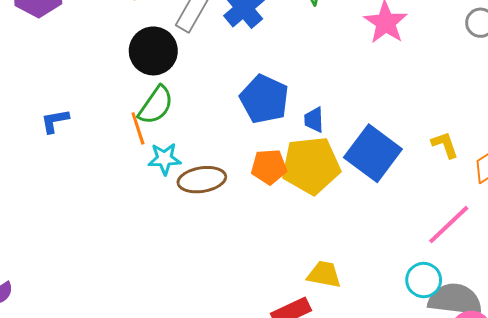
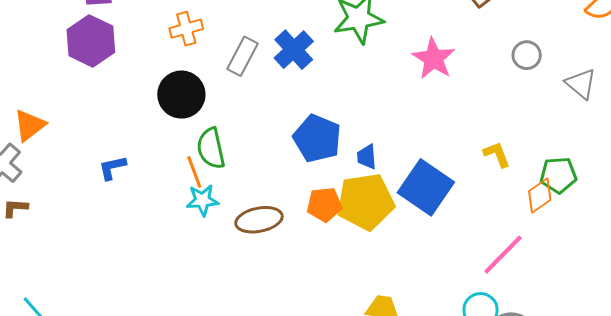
black circle: (153, 51) -> (181, 95), moved
green semicircle: (156, 105) -> (211, 148), turned 135
yellow L-shape: (445, 145) -> (497, 154), moved
cyan star: (164, 159) -> (202, 200), moved

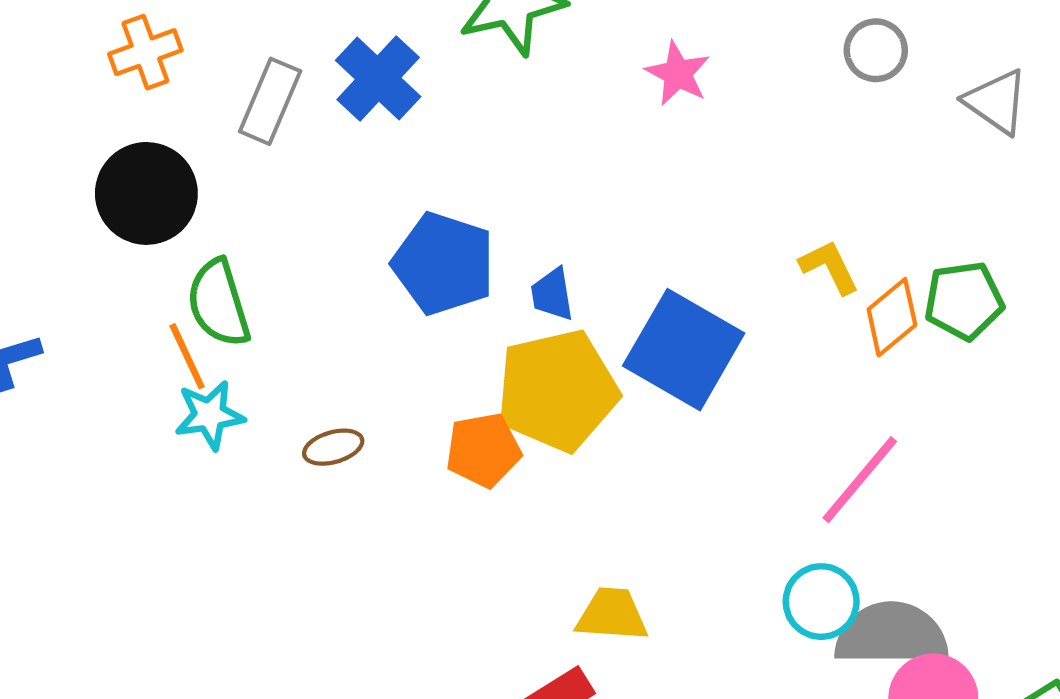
pink star: (434, 59) -> (678, 73), size x0.7
orange diamond: (540, 196) -> (892, 317), moved
orange pentagon: (324, 205) -> (483, 450), moved
brown ellipse: (259, 220) -> (333, 447), size x0.6

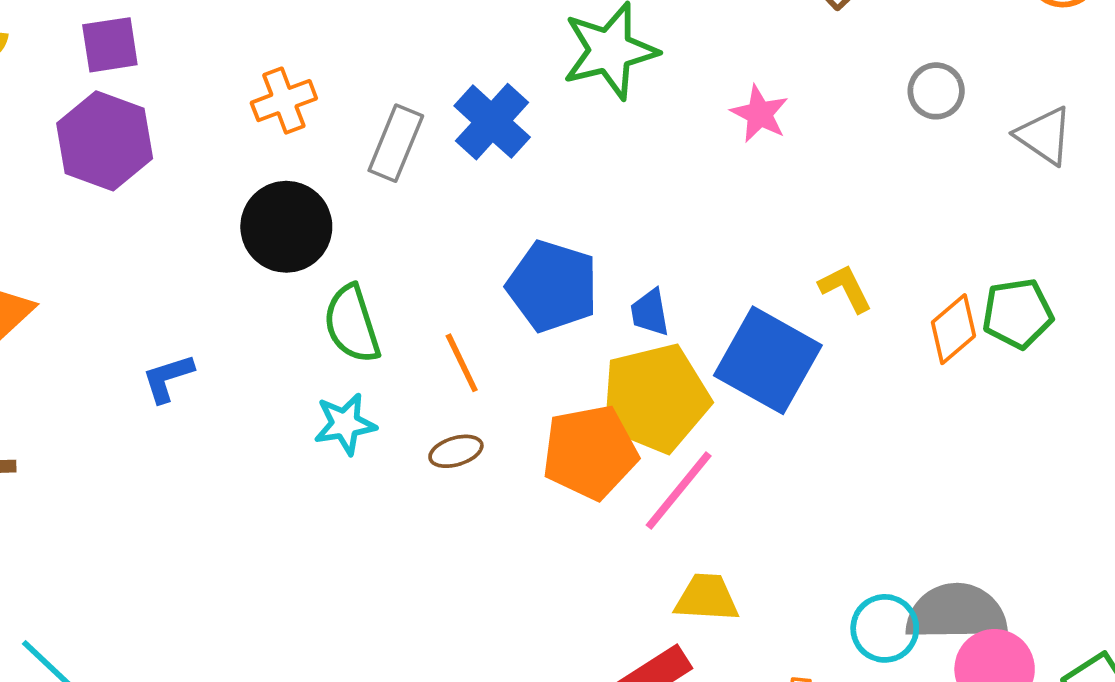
yellow L-shape: (829, 267) -> (845, 288), moved
orange line: (187, 356) -> (462, 363), moved
orange pentagon: (483, 450) -> (590, 452), size x1.4
pink line: (860, 480) -> (679, 490), moved
cyan circle: (821, 602) -> (885, 628), moved

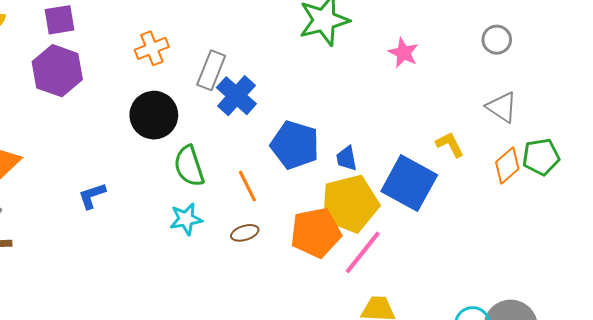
blue cross: (492, 122) -> (236, 96), moved
gray triangle: (1044, 136) -> (502, 107), moved

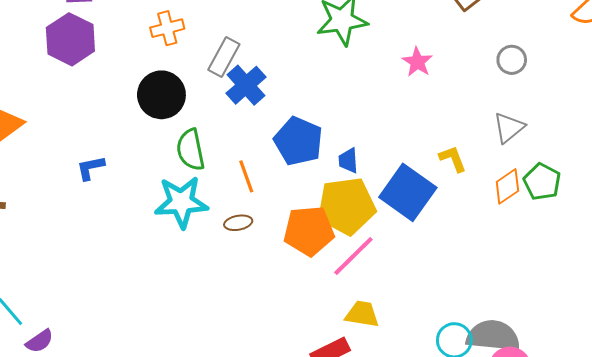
gray triangle: (502, 107) -> (509, 128), turned 40
green pentagon: (541, 157) -> (542, 182), turned 30
cyan star: (186, 219) -> (181, 202), size x1.6

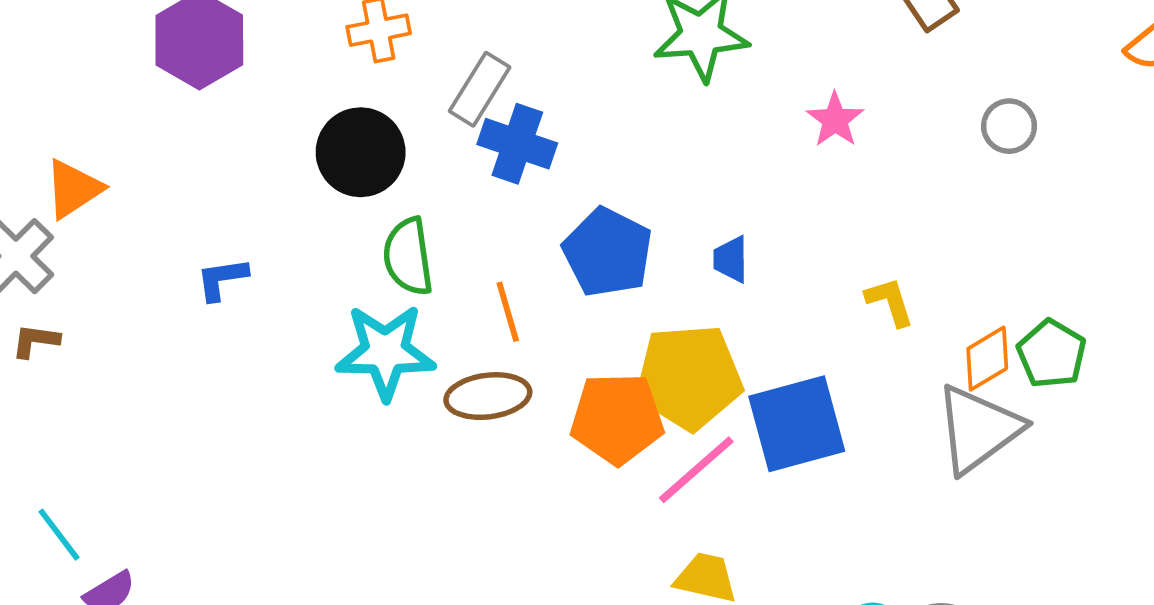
blue cross: (246, 85) -> (517, 144), turned -33
gray triangle: (509, 128) -> (978, 429), moved, size x1.6
blue trapezoid: (348, 160) -> (731, 259), moved
blue square: (408, 192) -> (797, 424), moved, turned 36
brown ellipse: (238, 223) -> (488, 396), size x1.6

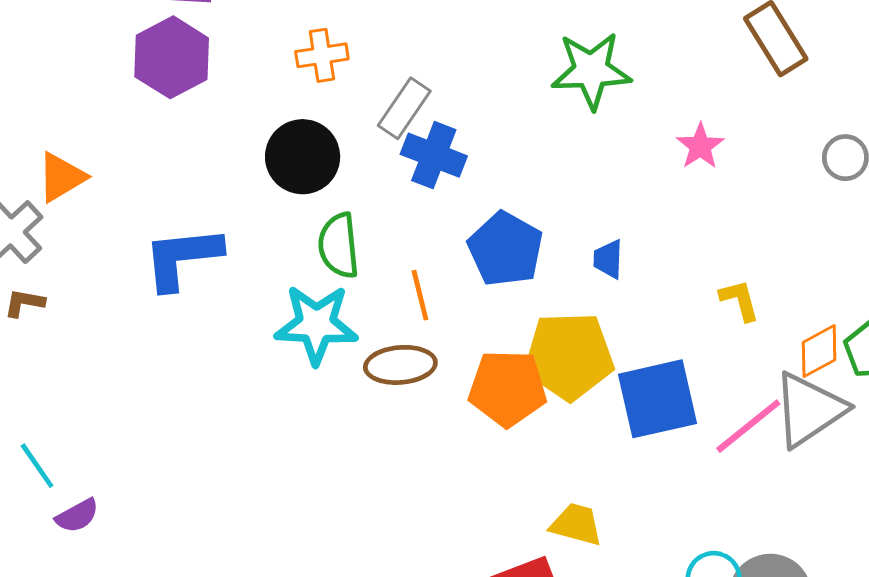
blue L-shape: (222, 279) -> (182, 258), size x1.8
pink line: (696, 470) -> (748, 426), moved

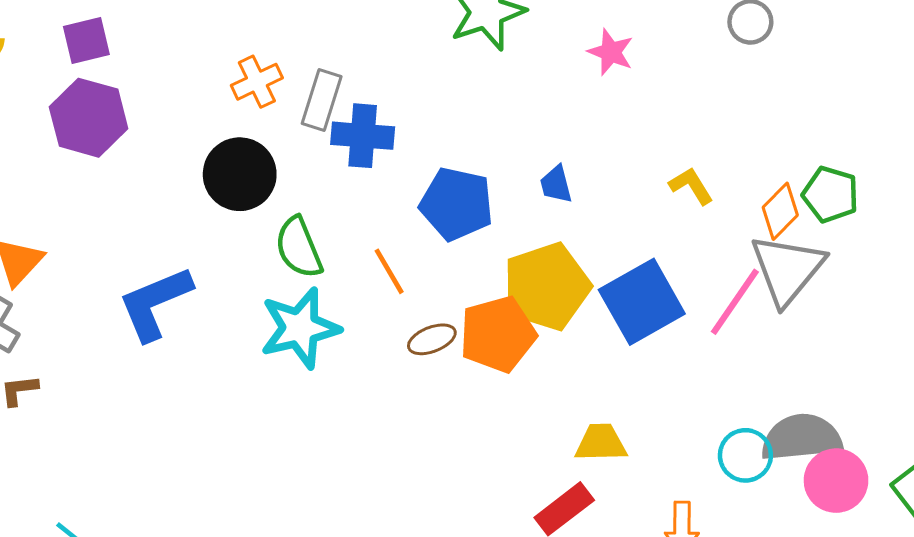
orange cross: (322, 55) -> (257, 82), moved
brown ellipse: (400, 365) -> (432, 339), moved, size x0.7

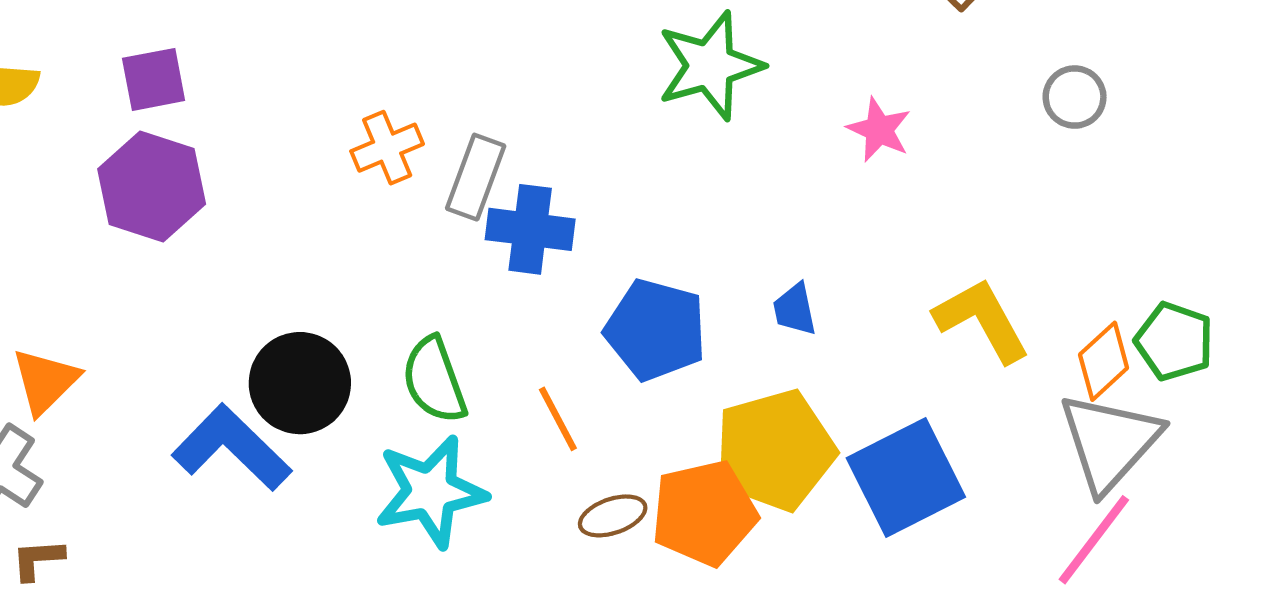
black circle: (240, 174) -> (300, 383), moved
yellow L-shape: (691, 186) -> (982, 320), size x1.6
pink line: (735, 302) -> (1094, 540), moved
blue L-shape: (155, 303) -> (232, 448), turned 64

